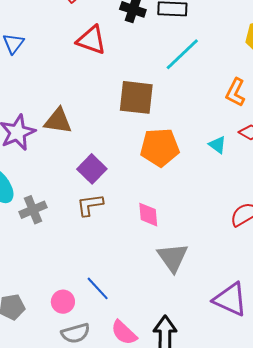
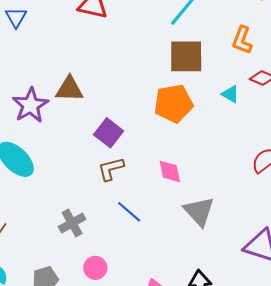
brown square: (136, 97) -> (186, 56), moved
gray cross: (33, 210) -> (72, 223), moved
blue line: (98, 288) -> (129, 212), moved

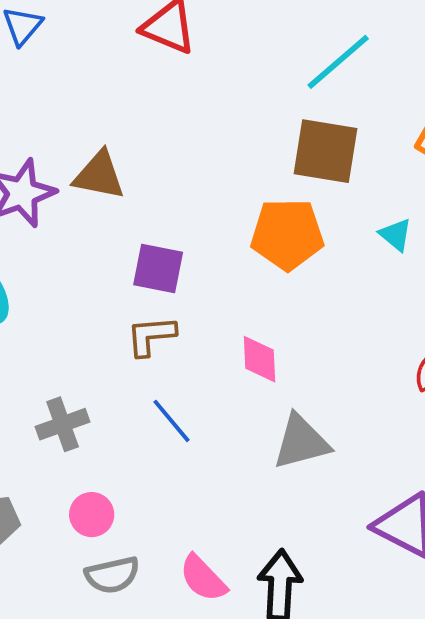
purple square: (109, 133) -> (158, 269), turned -36
gray triangle: (199, 211) -> (301, 442), turned 48

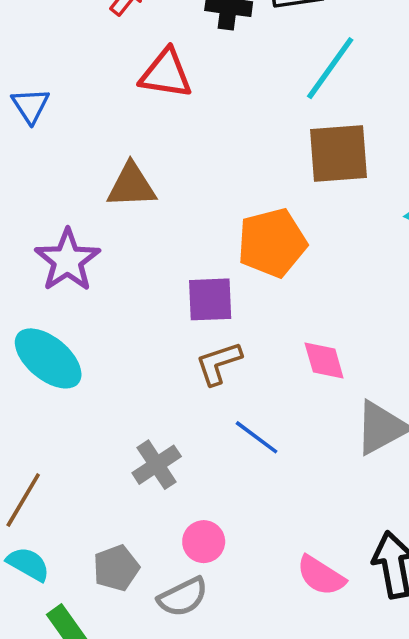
brown triangle: (99, 175) -> (132, 186), moved
orange pentagon: (287, 234) -> (272, 243), moved
gray semicircle: (112, 575) -> (183, 597), moved

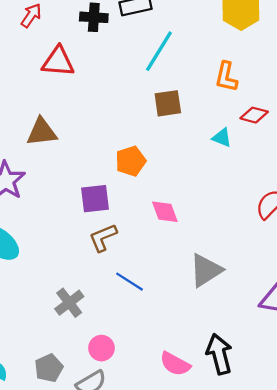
brown square: (339, 153) -> (168, 103), size x0.7
orange pentagon: (272, 243) -> (131, 161), size x0.7
pink diamond: (324, 360) -> (165, 212), moved

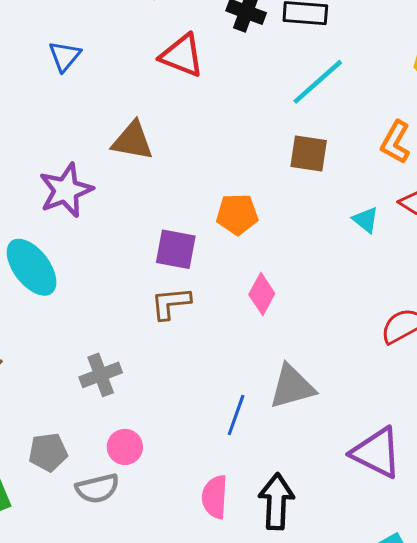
pink diamond: (165, 212) -> (262, 294), turned 32
blue line: (130, 282) -> (236, 415), moved, turned 60
pink semicircle: (175, 364) -> (215, 497), turned 48

